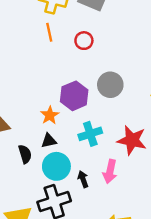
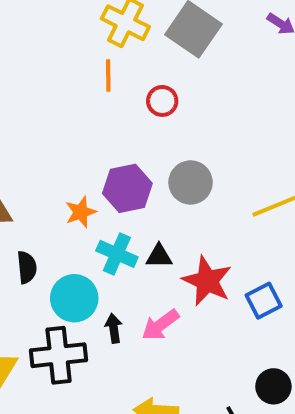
cyan cross: (90, 134) -> (117, 254), moved, turned 30
black triangle: (49, 141) -> (159, 256), moved
pink arrow: (110, 171) -> (160, 325), turned 30

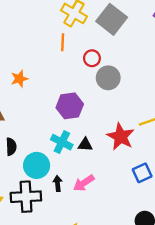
gray circle: (191, 182) -> (108, 78), moved
orange star: (81, 212) -> (19, 79), moved
red star: (207, 281) -> (121, 137), moved

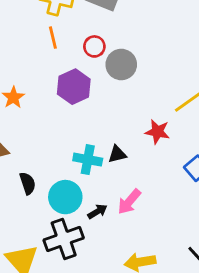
purple hexagon: (70, 106) -> (74, 87), moved
red star: (121, 137) -> (157, 132), size x0.7
black arrow: (58, 183) -> (97, 212), turned 80

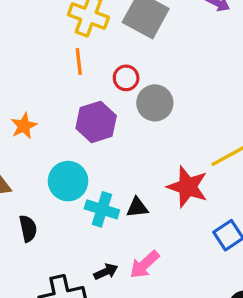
red star: (157, 132) -> (188, 187), size x1.4
cyan circle: (65, 197) -> (68, 181), moved

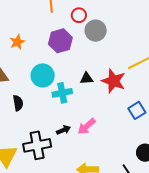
black triangle: (137, 207) -> (87, 78), moved
cyan cross: (102, 209) -> (62, 93), turned -30

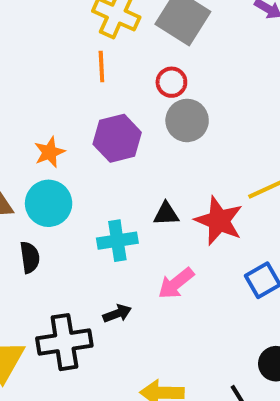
red circle: (79, 15) -> (171, 82), moved
orange star: (17, 42) -> (49, 152), moved
cyan circle: (43, 75) -> (49, 203), moved
pink arrow: (87, 126) -> (176, 283), moved

